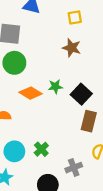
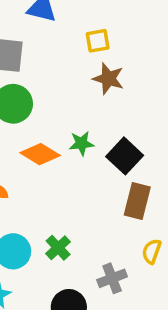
yellow square: (75, 18) -> (98, 41), moved

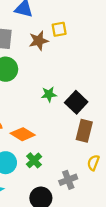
brown star: (108, 79) -> (39, 41), moved, turned -30
orange diamond: (40, 154) -> (23, 134), moved

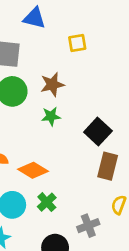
brown star: (39, 41) -> (52, 85), moved
green star: (49, 94) -> (51, 116), moved

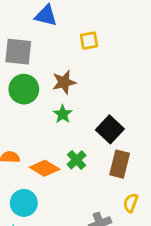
green star: (51, 116) -> (63, 114), turned -30
green cross: (47, 202) -> (77, 160), moved

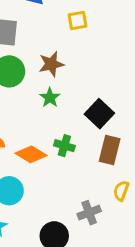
green cross: (77, 160) -> (64, 146), turned -30

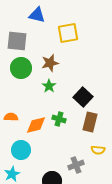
yellow square: (78, 20) -> (68, 33), size x1.5
orange diamond: (31, 154) -> (36, 125), turned -45
yellow semicircle: (121, 191) -> (98, 150), turned -104

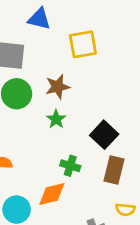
orange diamond: (36, 125) -> (52, 194), moved

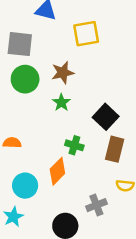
orange diamond: (52, 194) -> (57, 171), turned -32

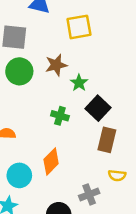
green star: (61, 102) -> (79, 83), moved
green cross: (74, 145) -> (60, 116), moved

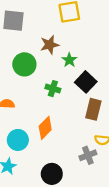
green circle: (19, 71) -> (24, 64), moved
gray cross: (89, 194) -> (88, 155), moved

